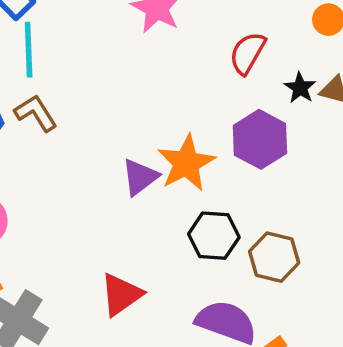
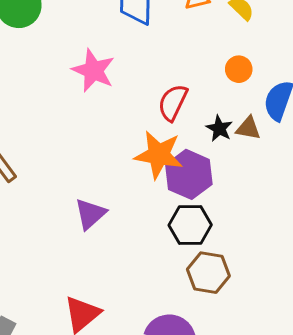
orange star: (186, 163) -> (159, 155), moved, turned -30
black hexagon: (214, 236) -> (190, 225), moved

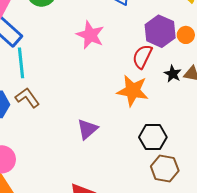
purple hexagon: (189, 174) -> (160, 31), moved

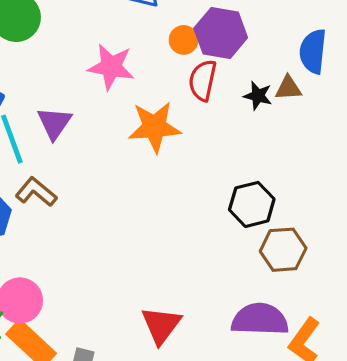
orange circle: (186, 35) -> (184, 40), moved
orange star: (133, 91) -> (154, 127), moved
purple triangle: (87, 129) -> (54, 123), moved

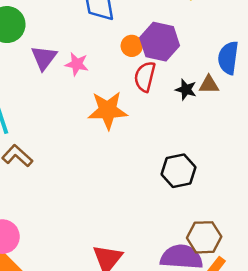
pink star: (111, 67) -> (77, 64), size x0.7
purple triangle: (54, 123) -> (44, 58), moved
brown hexagon: (283, 250) -> (204, 237), moved

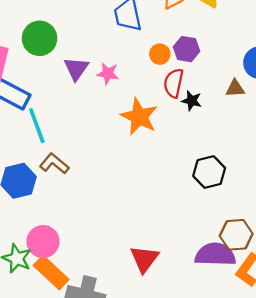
purple hexagon: (160, 42) -> (186, 49), size x0.7
black star: (186, 90) -> (192, 101), moved
orange star: (108, 110) -> (139, 117), turned 30

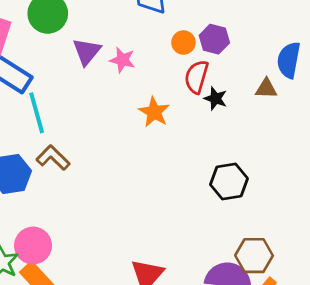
orange star: (139, 117) -> (154, 112), size x0.7

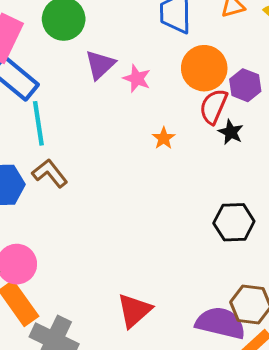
purple hexagon: (214, 39) -> (245, 85), moved
orange circle: (183, 42) -> (204, 68), size x1.8
orange star: (154, 112) -> (164, 138), size x0.7

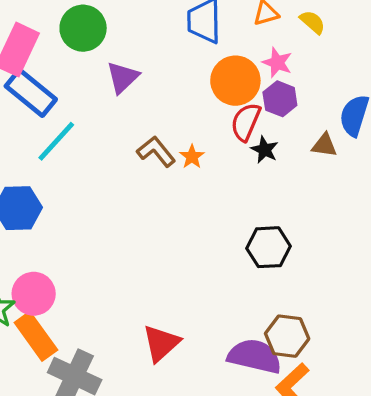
pink star: (137, 79) -> (277, 63), moved
cyan line: (38, 123) -> (56, 141), turned 51
brown L-shape: (50, 173) -> (156, 151), moved

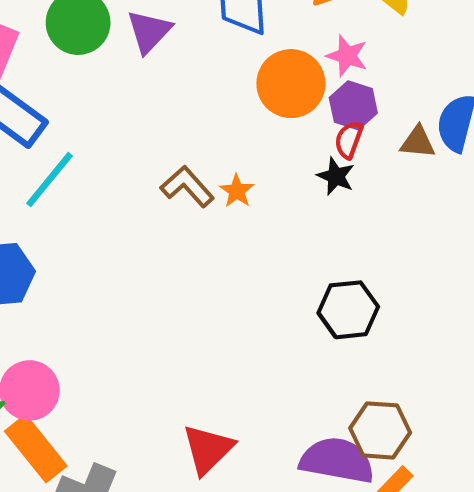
purple triangle: (123, 77) -> (149, 31), moved
red semicircle: (246, 122) -> (349, 140), moved, size x0.7
brown triangle: (324, 145) -> (418, 142), moved

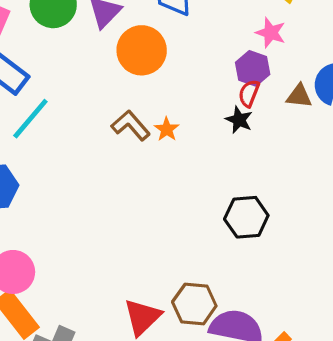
pink star: (347, 56) -> (271, 33), moved
orange circle: (291, 84) -> (142, 50), moved
brown hexagon: (380, 430) -> (194, 304), moved

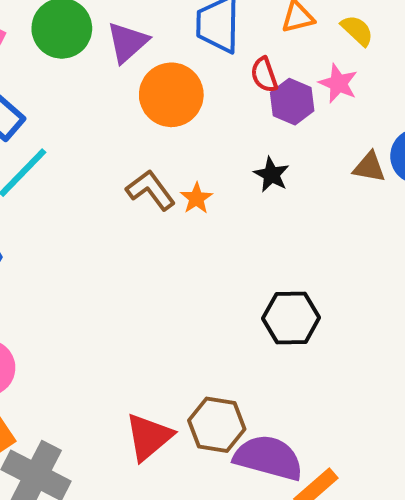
purple hexagon: (253, 68) -> (292, 102), moved
red semicircle: (249, 93) -> (264, 75), moved, turned -44
black star: (239, 120) -> (271, 175), moved

